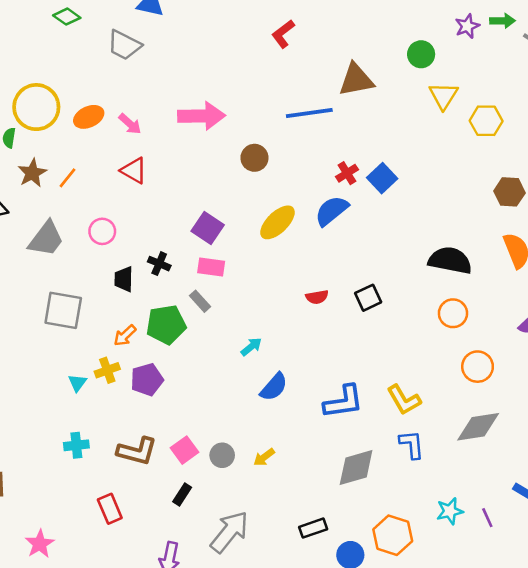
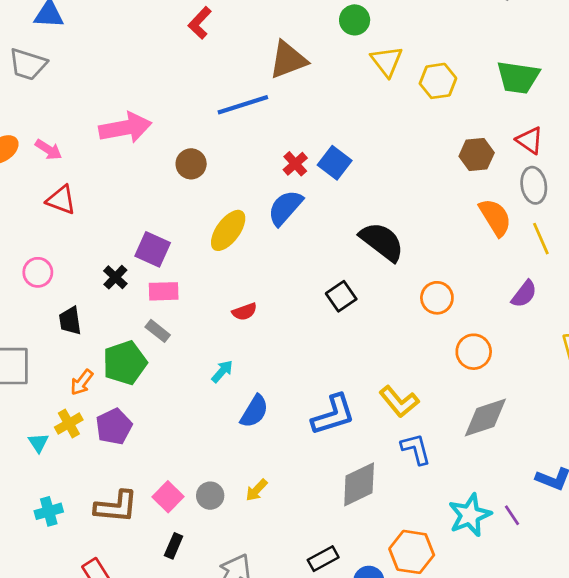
black semicircle: (450, 260) -> (382, 242), moved, turned 36
black cross: (159, 264) -> (115, 277), moved, turned 30
red semicircle: (317, 297) -> (244, 312), moved
cyan star: (450, 511) -> (470, 515), size x1.4

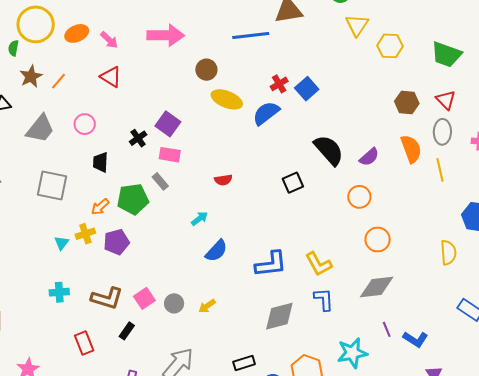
yellow ellipse: (228, 230) -> (227, 99), moved, turned 64
purple semicircle: (524, 294) -> (369, 157), moved
purple line: (512, 515) -> (387, 329), moved
black rectangle: (174, 546) -> (127, 331), moved

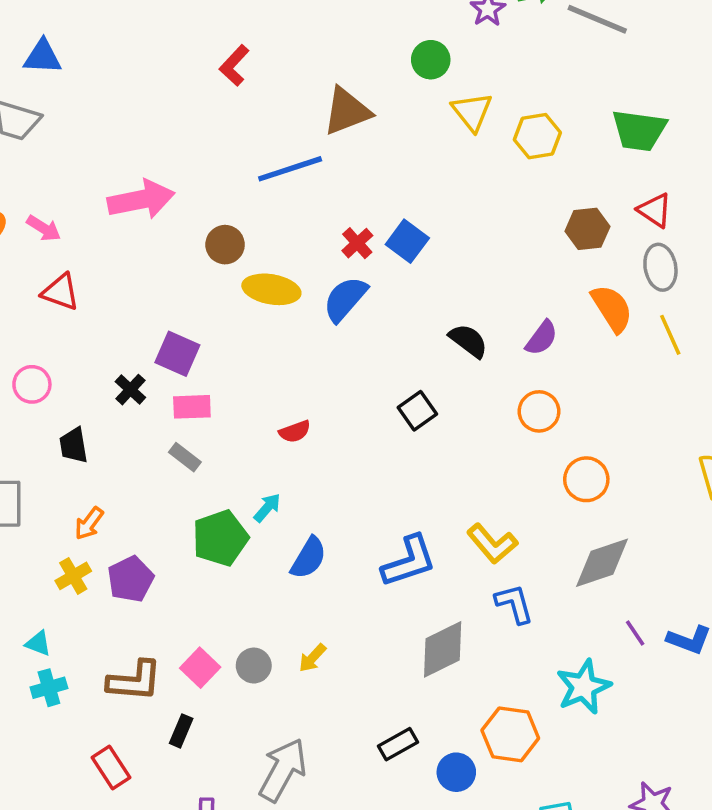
black semicircle: (329, 150) -> (468, 341), size x0.7
green pentagon: (133, 199) -> (220, 538), moved
cyan triangle: (62, 243) -> (38, 643), moved, turned -35

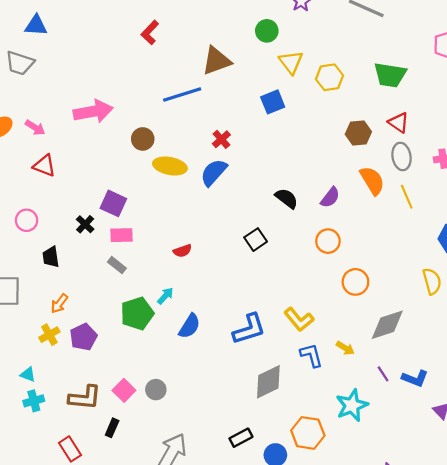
blue square: (407, 241) -> (273, 102), moved, turned 30
gray diamond: (602, 563) -> (387, 325), moved
yellow arrow: (312, 658) -> (345, 348), moved, turned -102

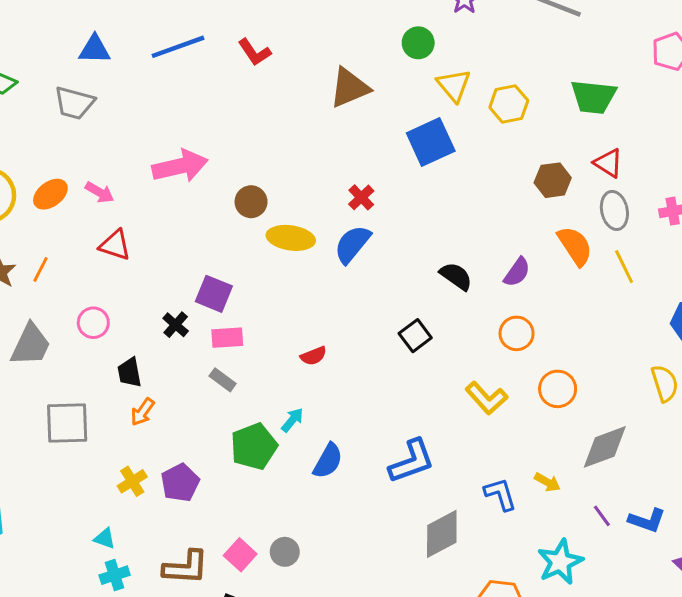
red L-shape: (150, 32) -> (255, 52), turned -75
blue line: (182, 94) -> (178, 47), moved
blue square: (273, 102) -> (431, 142), size x1.4
orange arrow: (59, 304) -> (143, 412), moved
yellow L-shape: (299, 319) -> (487, 398), moved

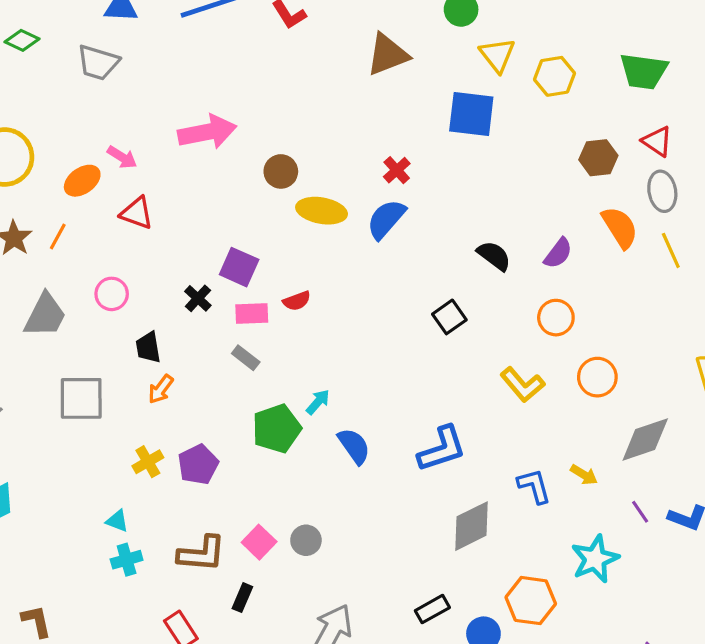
blue square: (431, 142) -> (471, 114), turned 30
orange ellipse: (50, 194) -> (82, 181), moved
red semicircle: (314, 356) -> (297, 301), moved
blue semicircle: (328, 461) -> (354, 446), turned -66

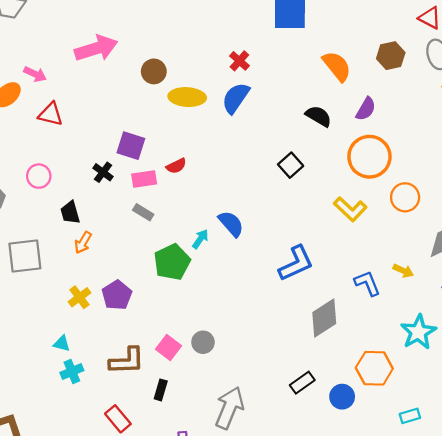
brown hexagon: (598, 158) -> (391, 56), moved
orange semicircle: (620, 227) -> (337, 66), moved
orange circle: (556, 318) -> (369, 157), size x1.6
blue semicircle: (354, 446) -> (231, 224), moved

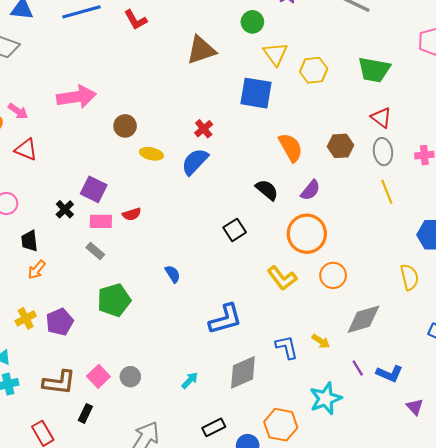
yellow ellipse: (187, 97) -> (151, 154), size x0.7
blue semicircle: (231, 224) -> (173, 274), size x0.7
cyan arrow: (200, 239) -> (190, 380), moved

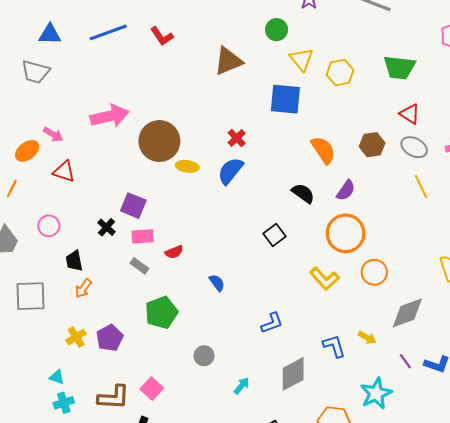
brown circle: (125, 126) -> (159, 141), size x1.8
gray ellipse: (383, 152) -> (414, 147), turned -50
red semicircle: (132, 214) -> (174, 252), moved
blue L-shape: (225, 319) -> (272, 323), size x0.7
gray circle: (130, 377) -> (204, 356), moved

